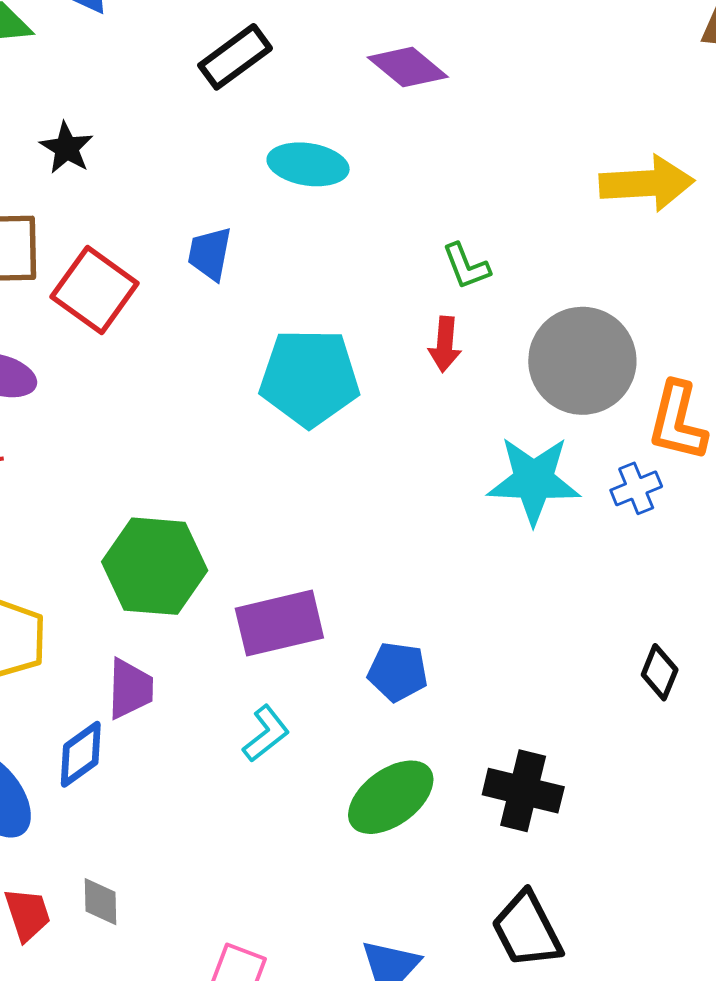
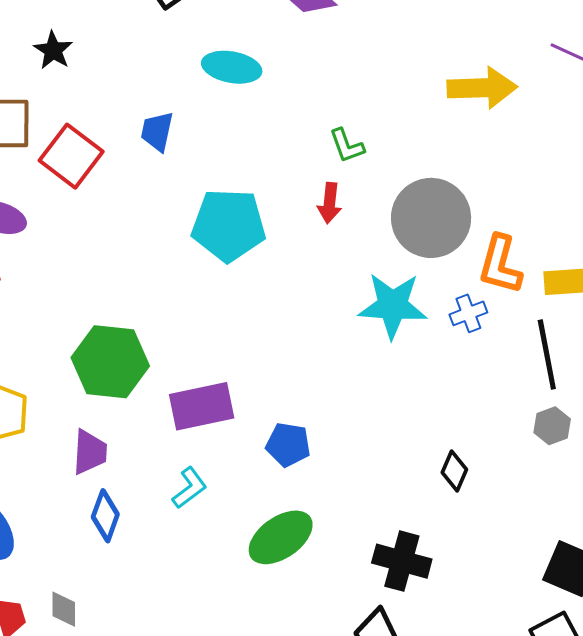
black diamond: (660, 672) -> (454, 471), moved
blue diamond: (81, 754) -> (105, 516), moved, turned -36
black cross: (523, 791) -> (402, 561), moved

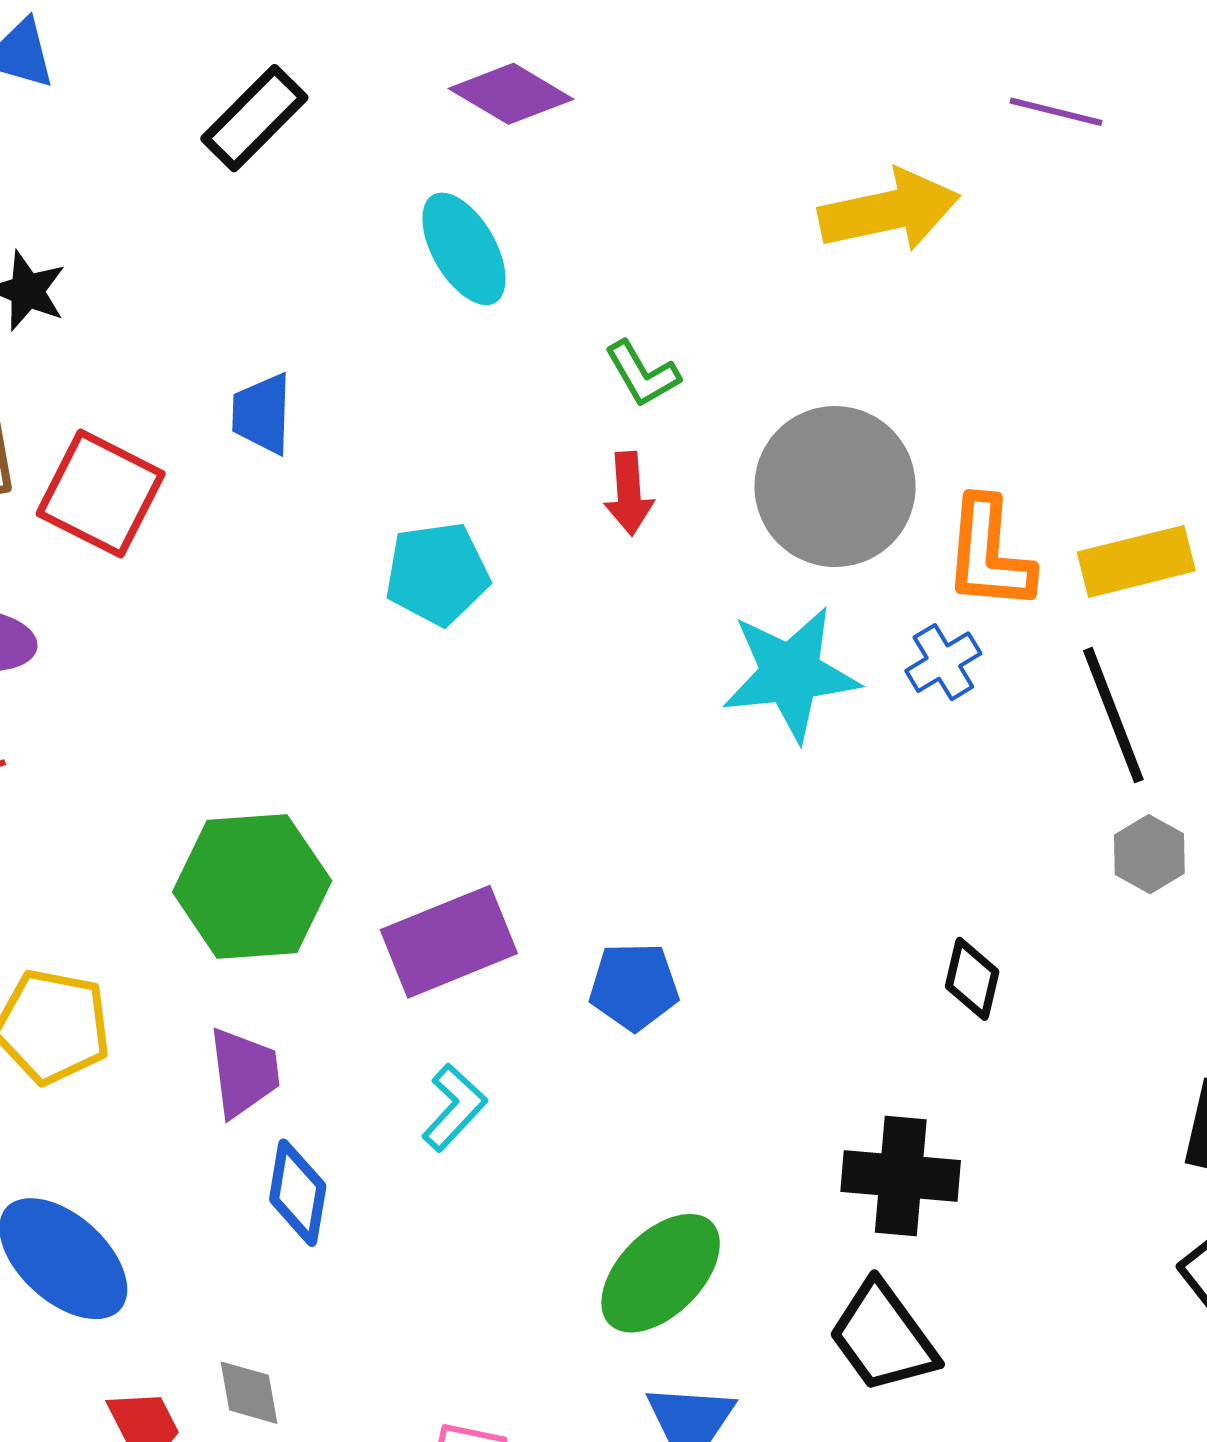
cyan ellipse: (232, 67) -> (464, 249), moved, turned 60
cyan pentagon: (229, 225) -> (437, 574), size x0.7
green ellipse: (281, 537) -> (661, 1273), moved

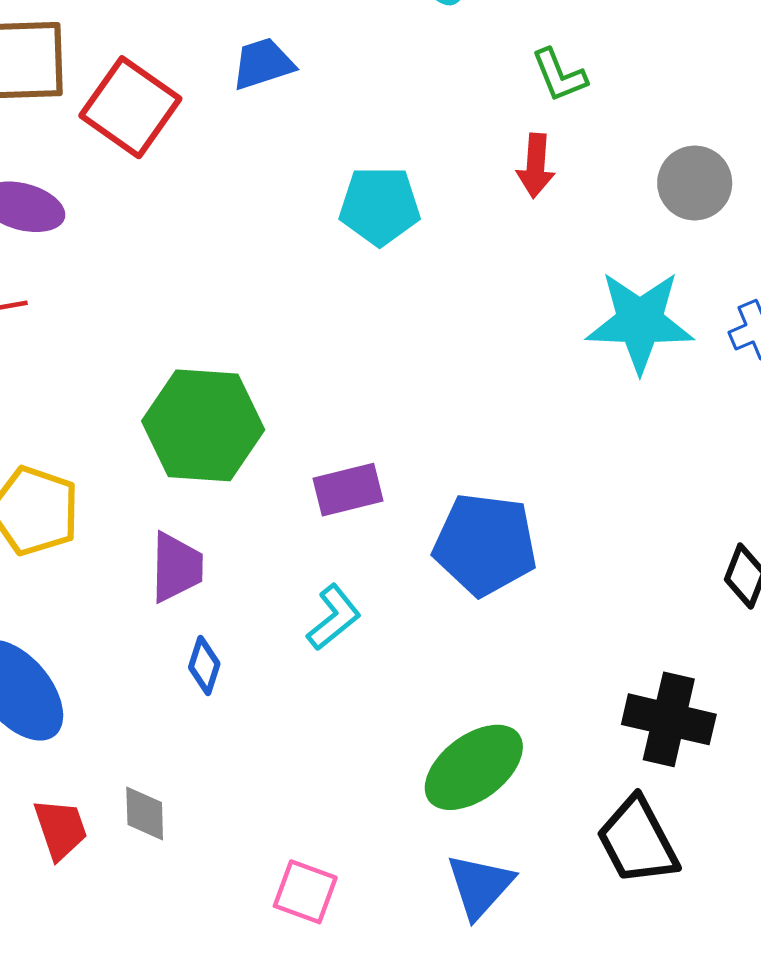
blue trapezoid: (262, 414) -> (263, 64), turned 62
gray circle: (835, 487) -> (695, 183), size x0.6
purple rectangle: (449, 942) -> (348, 490), size x0.7
blue pentagon: (634, 986) -> (485, 544), size x1.5
blue diamond: (298, 1193) -> (204, 666), size x0.7

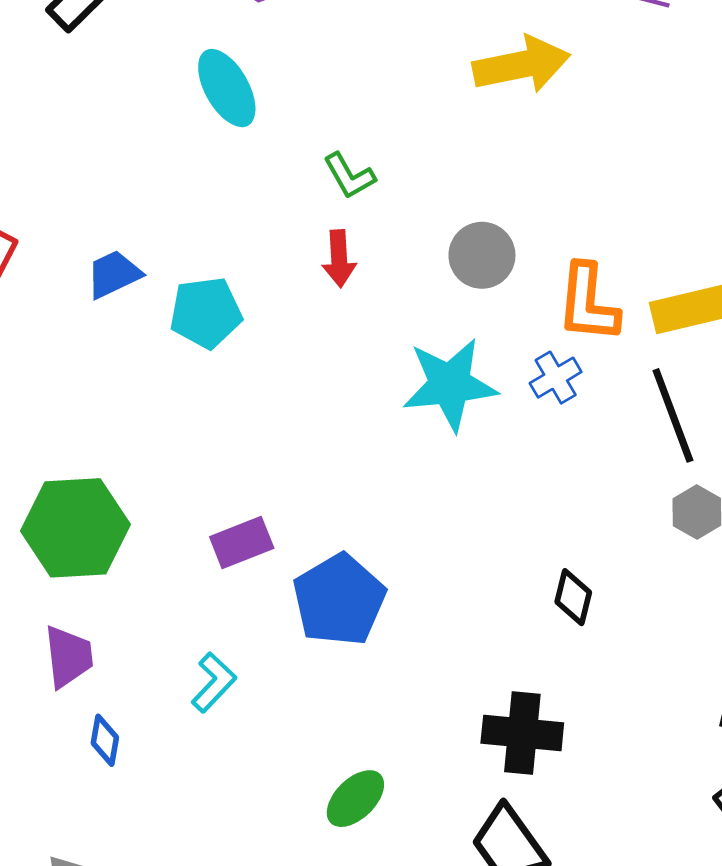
blue trapezoid: (263, 64) -> (114, 274), moved
purple rectangle: (348, 490) -> (242, 542), moved
blue pentagon: (485, 544) -> (339, 600), turned -30
green ellipse: (474, 767) -> (355, 799), size x0.7

